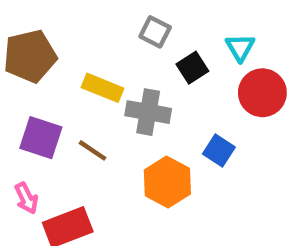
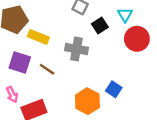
yellow rectangle: (103, 88) -> (38, 37), moved
blue square: (219, 150) -> (114, 89), moved
orange hexagon: (167, 182) -> (87, 101), moved

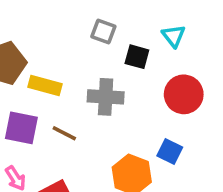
black square: (100, 26) -> (137, 57), turned -35
red circle: (137, 39) -> (184, 94), moved

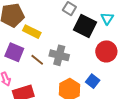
black square: (137, 57) -> (85, 26), size x1.6
gray cross: (106, 97) -> (59, 55), moved

